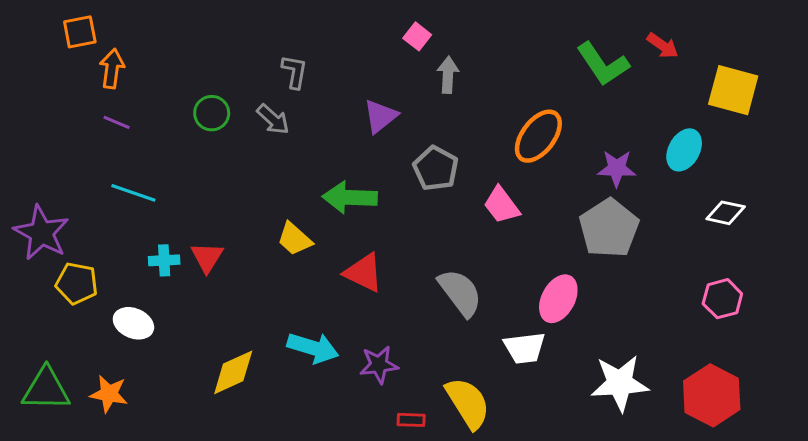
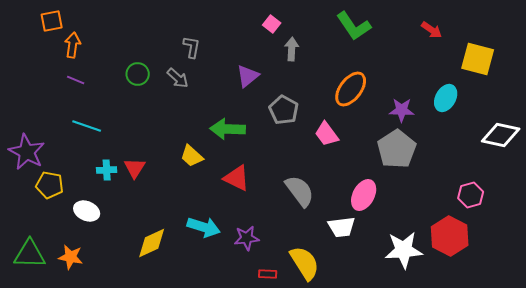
green L-shape: (603, 64) -> (354, 26), moved
white diamond: (726, 213) -> (501, 135), moved, size x1.5
red hexagon: (712, 395) -> (450, 236), moved

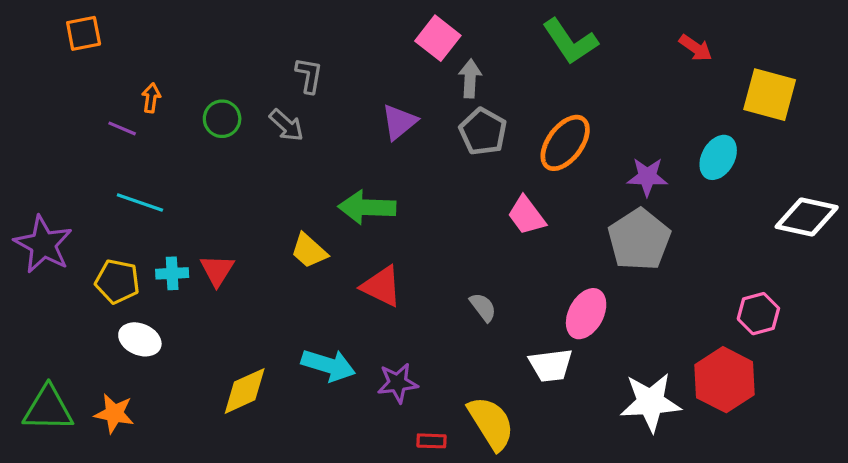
pink square: (272, 24) -> (438, 38), size x1.5
orange arrow: (73, 45) -> (151, 98), moved, size x0.7
gray pentagon: (284, 110) -> (483, 132), moved
yellow pentagon: (50, 185) -> (117, 281), moved
gray semicircle: (300, 191) -> (483, 307), size x0.6

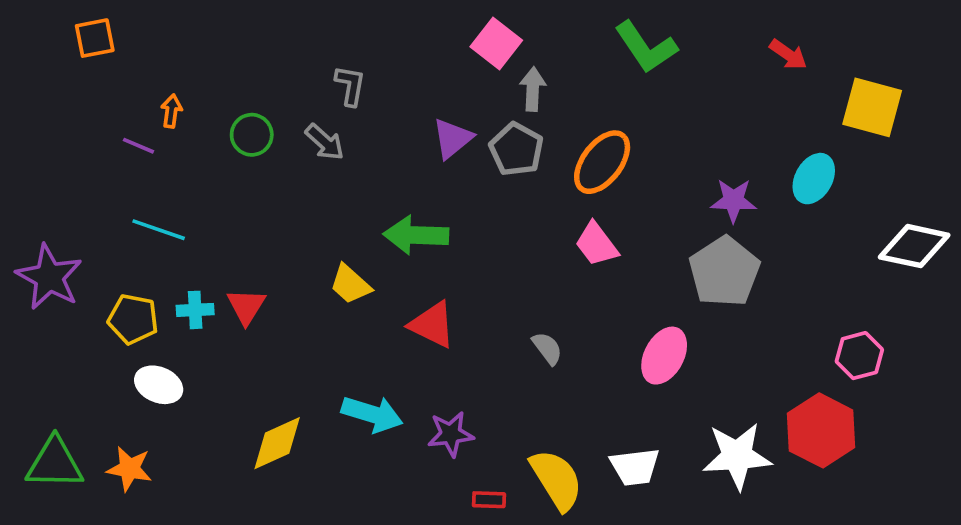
gray pentagon: (483, 132) -> (516, 149), moved
orange ellipse: (565, 143) -> (602, 162), moved
white trapezoid: (551, 365) -> (635, 467), moved

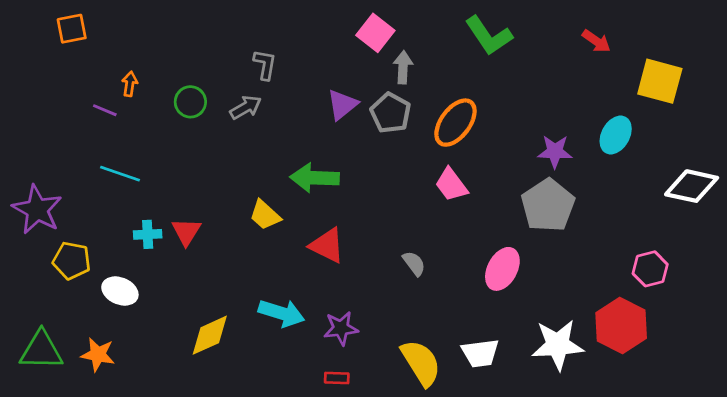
gray arrow: (325, 142) -> (246, 107), turned -72
yellow pentagon: (133, 319) -> (72, 261), moved
red rectangle: (489, 500) -> (337, 378), moved

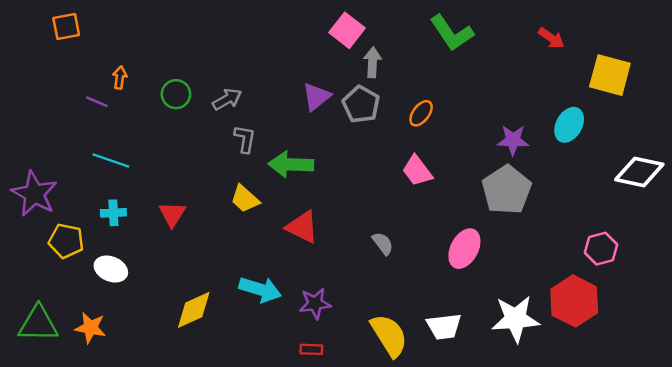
gray L-shape: (265, 65) -> (245, 139), moved
orange ellipse: (455, 123) -> (421, 113), size x0.6
cyan cross: (148, 234) -> (113, 213), moved

